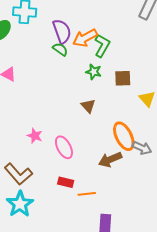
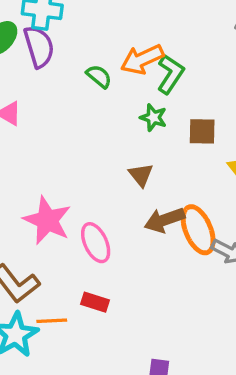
purple semicircle: (62, 31) -> (39, 47), moved
pink star: (35, 136) -> (47, 220), size x1.8
brown arrow: (110, 159) -> (165, 220), moved
orange line: (87, 194) -> (52, 321), moved

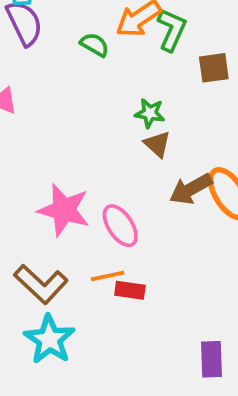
green star: (153, 118) -> (150, 113), moved
brown square: (202, 131) -> (214, 68), moved
orange line: (52, 321) -> (108, 276), moved

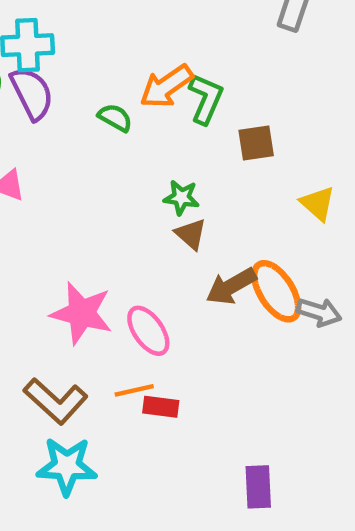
cyan star: (49, 339) -> (67, 466), turned -30

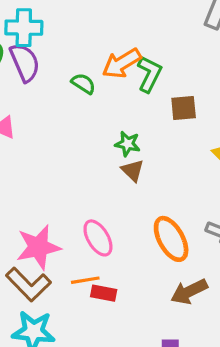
brown arrow: (231, 286) -> (189, 292), moved
orange ellipse: (276, 291) -> (171, 239), moved
pink star: (82, 313) -> (38, 247), moved, turned -30

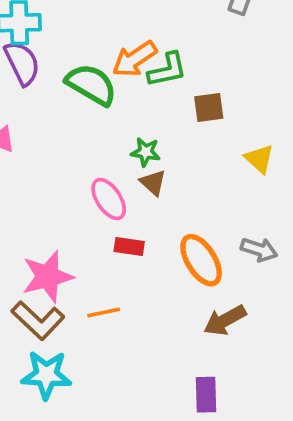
green L-shape: (149, 74) -> (167, 70), turned 54
green semicircle: (83, 84) -> (91, 84), size x1.8
pink ellipse: (98, 238) -> (109, 199), moved
red rectangle: (104, 293) -> (129, 247), moved

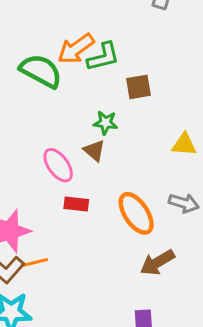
green star: (146, 152) -> (105, 123), moved
yellow triangle: (259, 159) -> (184, 145), moved, turned -36
orange line: (104, 312) -> (34, 263), moved

